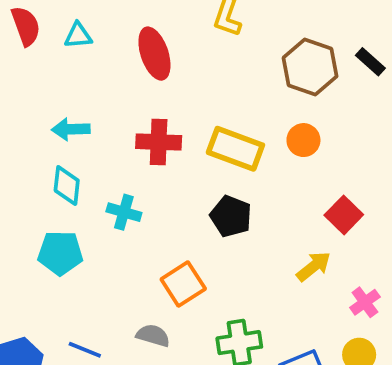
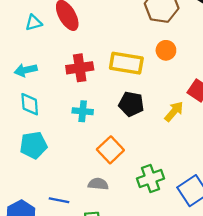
cyan triangle: (78, 36) -> (34, 23), moved
cyan cross: (124, 212) -> (83, 111), moved
yellow arrow: (314, 266) -> (174, 111), moved

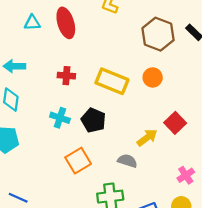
red cross: (80, 68) -> (66, 76), size x0.7
black pentagon: (131, 104) -> (93, 120), moved
gray semicircle: (98, 184) -> (127, 161), moved

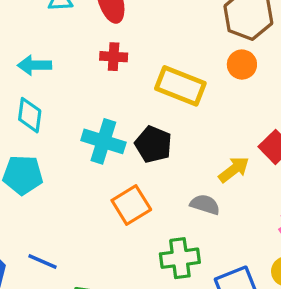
red cross: (66, 76) -> (114, 57), moved
orange circle: (153, 77) -> (242, 65), moved
cyan cross: (60, 118) -> (103, 141), size x1.4

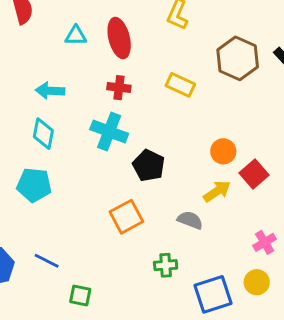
orange circle: (242, 65) -> (223, 151), moved
yellow rectangle: (180, 86) -> (180, 85), moved, size x0.7
cyan cross: (103, 141) -> (109, 132), moved
green cross: (180, 258) -> (166, 265), size x0.7

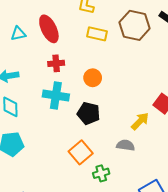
yellow rectangle: (180, 85) -> (97, 34), moved
orange circle: (223, 151) -> (93, 78), moved
green cross: (166, 265) -> (101, 173), moved

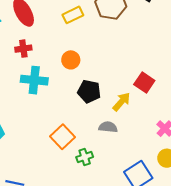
yellow rectangle: (97, 34) -> (73, 15), turned -36
red cross: (56, 63) -> (23, 49), moved
black pentagon: (89, 113) -> (89, 91), moved

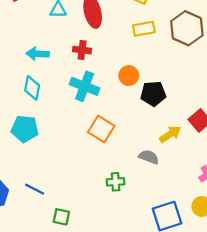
black pentagon: (89, 91) -> (153, 94), moved, turned -30
orange square: (63, 137) -> (101, 129), moved, turned -30

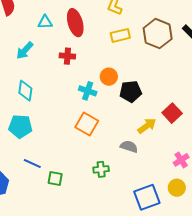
cyan arrow: (38, 54) -> (25, 50), moved, turned -48
cyan cross: (85, 86) -> (88, 91), moved, size x0.7
blue line: (35, 189) -> (32, 164), moved
green square: (61, 217) -> (55, 178), moved

